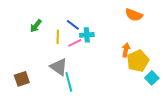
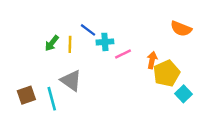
orange semicircle: (134, 15) -> (181, 29), moved
green arrow: (36, 26) -> (52, 43), moved
pink line: (75, 43) -> (123, 54), moved
cyan line: (69, 82) -> (52, 99), moved

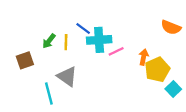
cyan cross: (105, 42) -> (99, 40), size x1.5
brown square: (26, 95) -> (25, 60), moved

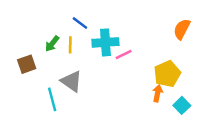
orange semicircle: (171, 27) -> (182, 29), turned 96
blue line: (83, 29) -> (80, 23), moved
orange arrow: (144, 57) -> (158, 93), moved
cyan square: (173, 89) -> (182, 105), moved

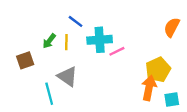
orange arrow: (158, 93) -> (149, 88), size x1.5
cyan square: (182, 105) -> (172, 99), turned 35

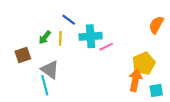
gray triangle: (67, 77) -> (50, 70), moved

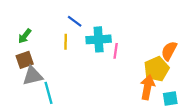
orange semicircle: (156, 25) -> (169, 51), moved
green arrow: (45, 37) -> (25, 36), moved
pink line: (106, 47) -> (116, 51), turned -56
gray triangle: (50, 70) -> (33, 76), moved, turned -48

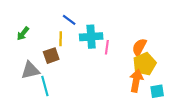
orange semicircle: (169, 51) -> (139, 47), moved
brown square: (25, 60) -> (51, 56), moved

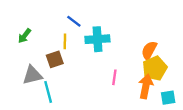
pink line: (107, 47) -> (114, 77), moved

